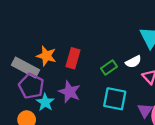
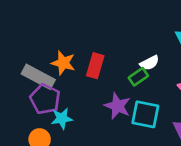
white semicircle: (133, 62) -> (150, 63), moved
purple star: (70, 92) -> (118, 106), moved
cyan star: (45, 102) -> (62, 119), turned 30

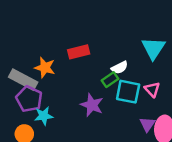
red rectangle: (95, 66) -> (79, 52), moved, turned 60
cyan square: (145, 114) -> (128, 92), moved

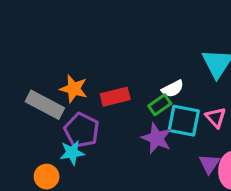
red rectangle: (79, 52) -> (115, 97), moved
purple pentagon: (29, 99) -> (82, 130), moved
purple star: (92, 105) -> (157, 138), moved

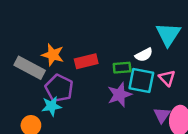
white semicircle: (173, 89) -> (144, 55), moved
green rectangle: (160, 105) -> (122, 68), turned 30
purple star: (157, 138) -> (120, 95), turned 30

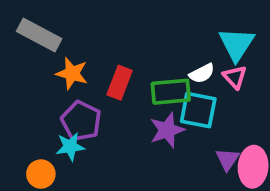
red rectangle: (86, 61) -> (120, 83), turned -55
gray rectangle: (30, 68) -> (39, 35), moved
green rectangle: (122, 68) -> (171, 92), size x1.5
pink triangle: (167, 78) -> (235, 77), moved

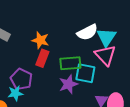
orange star: (72, 73) -> (40, 40), moved
white semicircle: (202, 73) -> (87, 32), moved, size x1.5
pink triangle: (235, 77) -> (105, 55), size x1.6

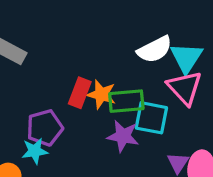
orange star: (40, 40) -> (101, 94), moved
purple pentagon: (21, 79) -> (45, 128), turned 30
purple star: (68, 84) -> (123, 136), turned 30

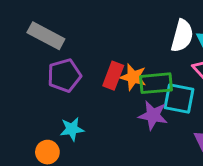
white semicircle: (155, 49) -> (182, 36), turned -48
purple pentagon: (45, 128) -> (64, 76), moved

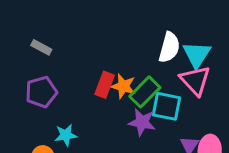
gray rectangle: (46, 36) -> (41, 47), size x0.6
purple pentagon: (64, 76) -> (41, 92), moved
green rectangle: (156, 83) -> (145, 92), turned -40

